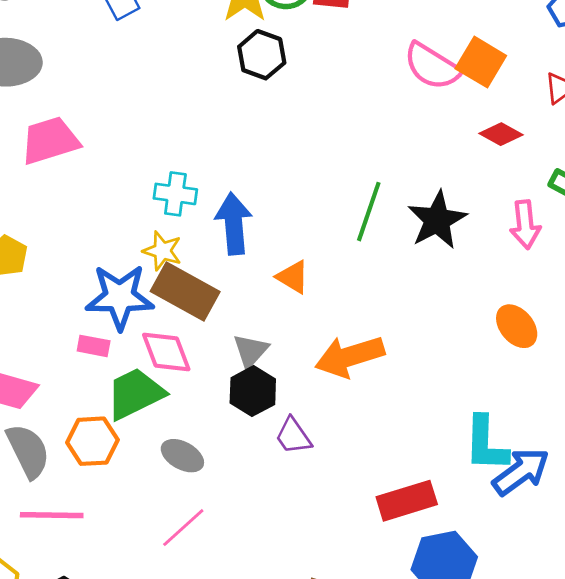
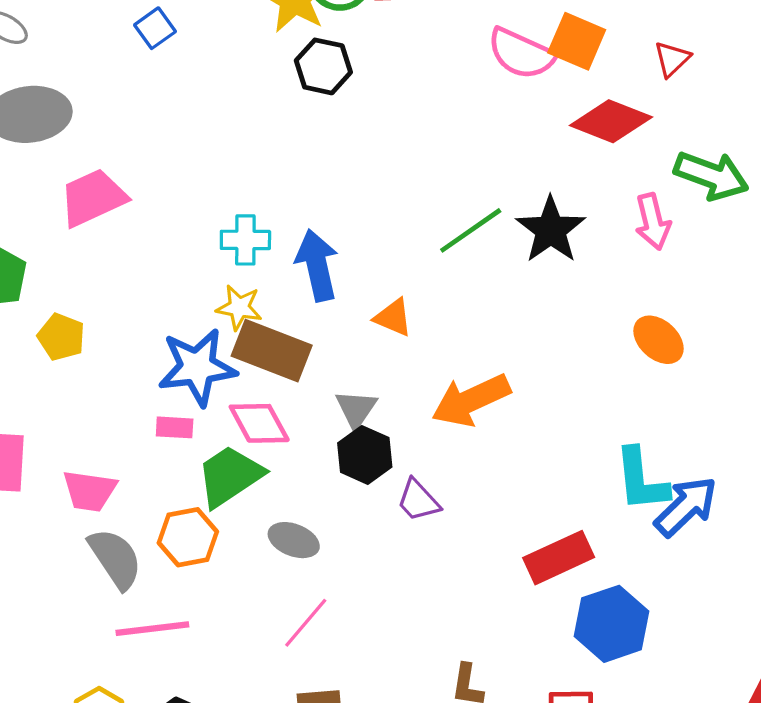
red diamond: (501, 134) -> (611, 121), size x1.6
green line: (369, 212) -> (471, 230), turned 44

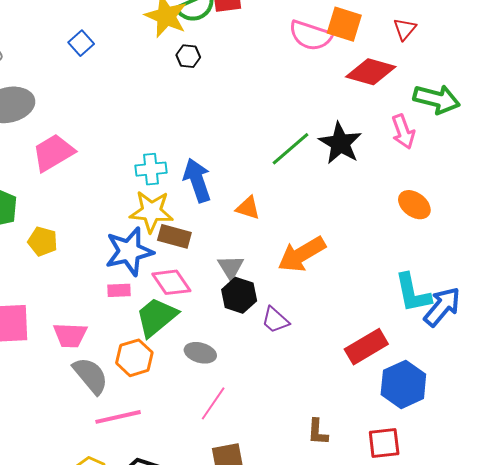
black hexagon: (323, 66) -> (188, 56), size x0.7
yellow star: (239, 307) -> (151, 212), size x1.5
brown rectangle: (272, 351) -> (174, 236), size x0.7

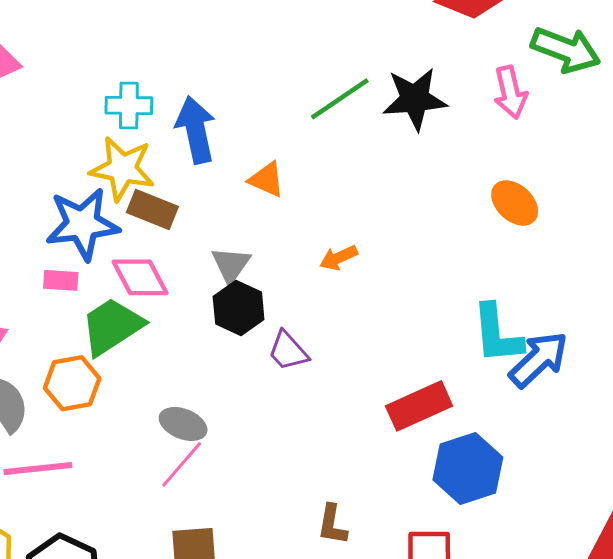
black star: (340, 143) -> (415, 99), turned 30
orange arrow: (302, 254) -> (338, 258), size x0.5
gray ellipse: (200, 353) -> (183, 424), moved

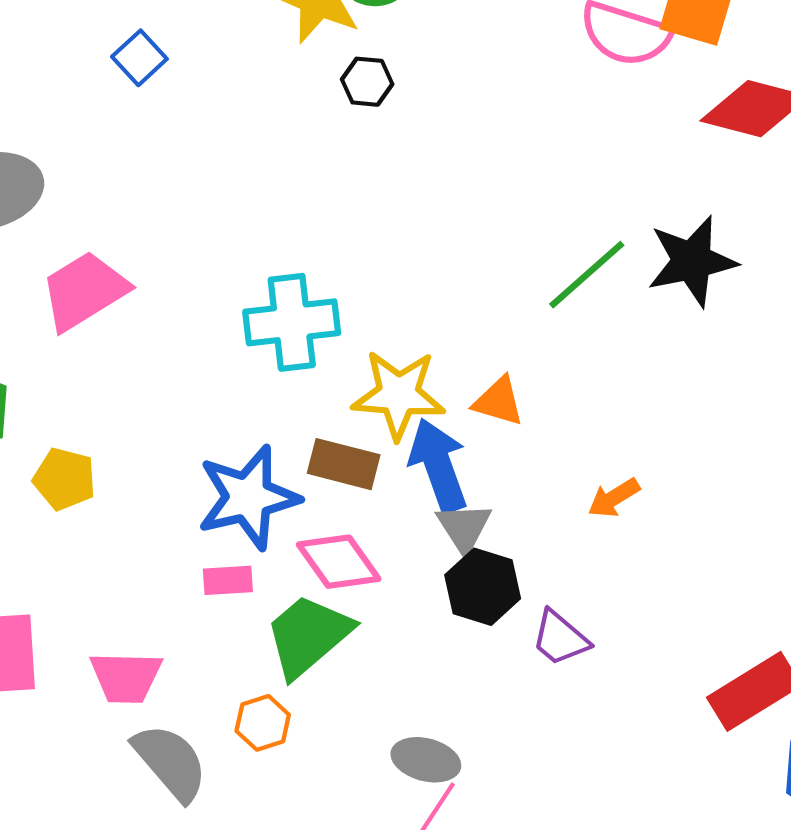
cyan cross: (129, 105) -> (292, 322), size x1.4
blue arrow: (196, 130) -> (438, 465), moved
yellow star: (122, 169) -> (399, 395), moved
orange hexagon: (72, 383) -> (263, 723), size x0.7

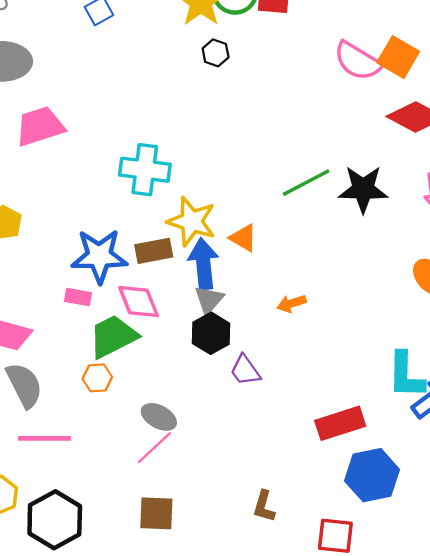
brown rectangle: (344, 464) -> (154, 251), turned -39
orange hexagon: (263, 723) -> (97, 378), moved

